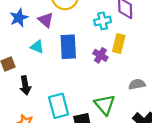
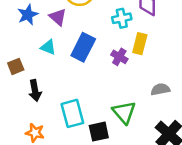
blue rectangle: (68, 47) -> (83, 47), turned 30

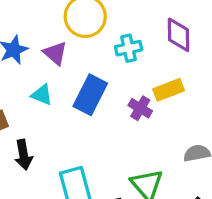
cyan cross: (122, 18) -> (129, 48), moved
yellow rectangle: (140, 44) -> (169, 90), turned 55

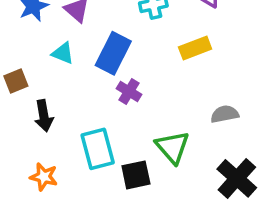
purple cross: (140, 108) -> (129, 91), moved

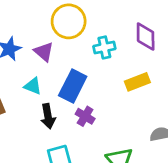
black arrow: (44, 116) -> (48, 116), moved

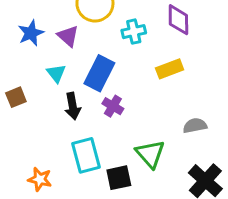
cyan triangle: (33, 86) -> (56, 73), turned 30

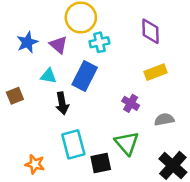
cyan cross: (134, 32) -> (99, 42), moved
yellow rectangle: (170, 69) -> (155, 72), moved
cyan triangle: (56, 73) -> (48, 76), turned -42
purple cross: (113, 106) -> (131, 103), moved

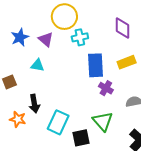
blue rectangle: (85, 76) -> (96, 65), moved, turned -30
black arrow: (62, 103) -> (34, 104), moved
cyan rectangle: (73, 144) -> (58, 122), turned 40
orange star: (35, 164) -> (18, 119), moved

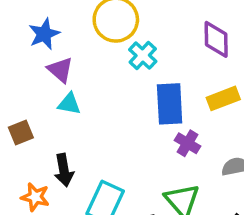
blue star: (20, 37) -> (44, 34), moved
cyan cross: (80, 37) -> (143, 55), turned -35
purple triangle: (46, 39) -> (60, 70), moved

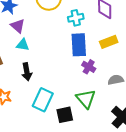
cyan cross: (143, 55) -> (76, 18), moved, turned 35
black arrow: (64, 170) -> (27, 72), moved

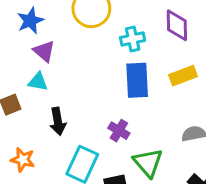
cyan triangle: (23, 45) -> (38, 82), moved
purple cross: (89, 67) -> (119, 131), moved

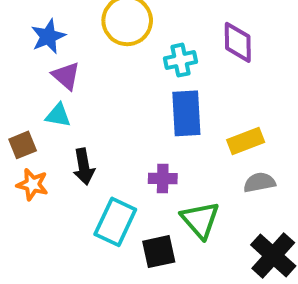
yellow rectangle: (183, 76) -> (246, 141), moved
purple cross: (119, 131) -> (163, 178), turned -30
orange star: (23, 160) -> (32, 184), moved

